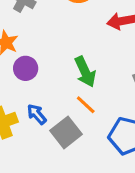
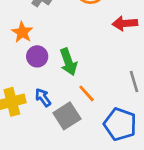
green arrow: (85, 72) -> (68, 62), moved

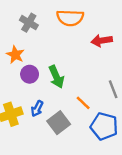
orange line: (87, 93) -> (83, 103), moved
blue arrow: (43, 98) -> (37, 109), turned -112

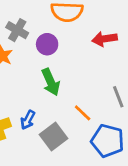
gray cross: (29, 23) -> (17, 30), moved
purple circle: (30, 74) -> (47, 44), moved

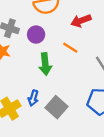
green arrow: (51, 82) -> (45, 64), turned 30
orange line: (83, 113) -> (70, 48), moved

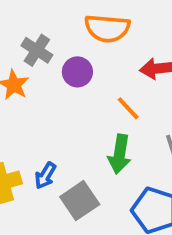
green arrow: (45, 64) -> (120, 154), moved

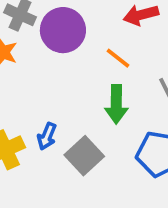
purple circle: (77, 72) -> (63, 30), size x1.5

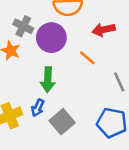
green arrow: (116, 104) -> (48, 80), moved

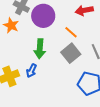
gray square: (62, 122) -> (71, 53), moved

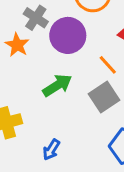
green arrow: (40, 49) -> (57, 85), turned -132
blue arrow: (31, 71) -> (51, 150), moved

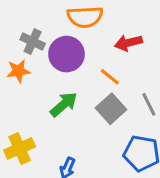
orange star: (17, 45) -> (18, 71), turned -30

